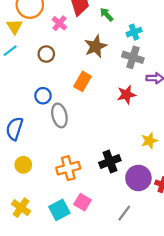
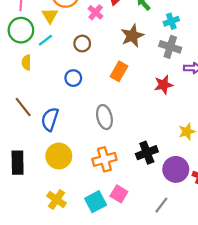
blue circle: (43, 96) -> (73, 78), moved
gray ellipse: (59, 115) -> (104, 117), moved
yellow circle: (23, 165) -> (59, 156), size x1.5

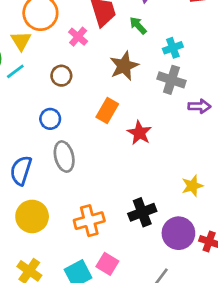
red star: (164, 85) -> (139, 133), moved, turned -30
gray ellipse: (104, 117) -> (64, 157), moved

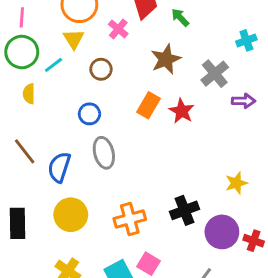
yellow triangle: (21, 41) -> (74, 39), moved
cyan cross: (173, 48) -> (246, 40), moved
gray cross: (171, 80) -> (215, 74), turned 32
red star: (139, 133) -> (182, 111), moved

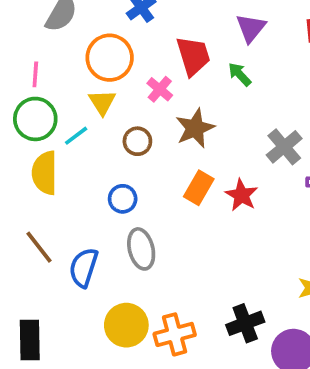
brown star: (166, 59) -> (195, 128), moved
yellow semicircle: (29, 94) -> (45, 173), size x1.6
yellow circle: (71, 215) -> (126, 325), moved

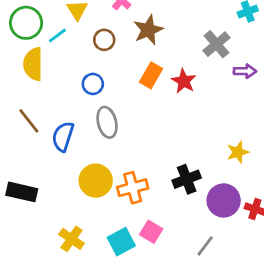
black rectangle: (30, 340) -> (22, 192), turned -76

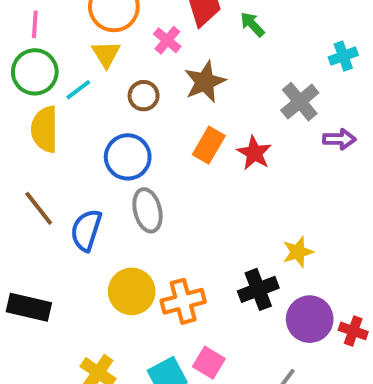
blue circle: (93, 84) -> (128, 157), size x1.5
yellow star: (238, 152) -> (298, 252), moved

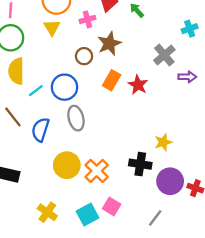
pink cross: (167, 40) -> (87, 19), turned 35
cyan line: (78, 90) -> (36, 91), moved
brown circle: (144, 96) -> (84, 56), moved
black cross: (258, 289) -> (140, 164), turned 30
orange cross: (183, 301) -> (97, 171), turned -30

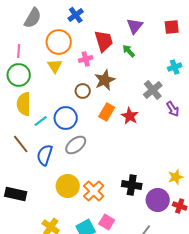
purple arrow: (187, 77) -> (173, 109), turned 56
gray ellipse: (76, 118) -> (76, 145), turned 65
yellow star: (163, 142) -> (176, 177), moved

